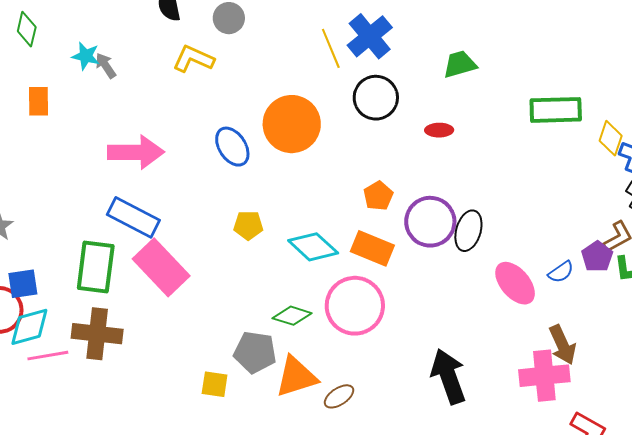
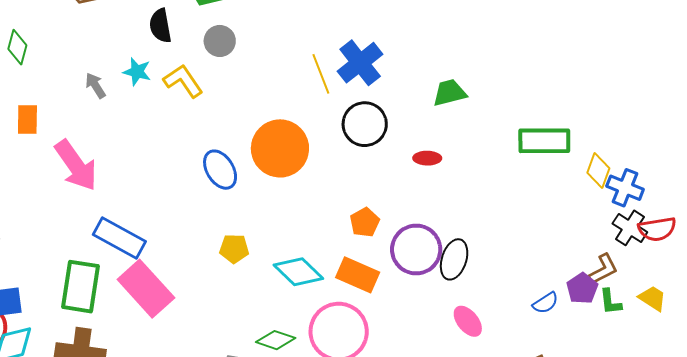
cyan star: (86, 56) -> (137, 72), moved
yellow L-shape: (193, 59) -> (183, 81), turned 30
pink arrow: (136, 152) -> (76, 165), moved, turned 54
pink ellipse: (515, 283) -> (468, 321), moved, size x0.7

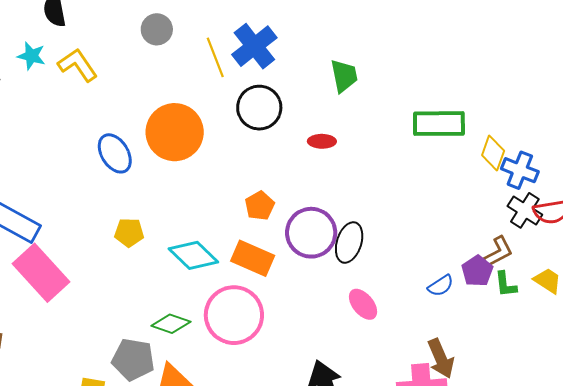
gray circle: (220, 41) -> (157, 29), moved
green trapezoid: (450, 93) -> (344, 76), turned 93

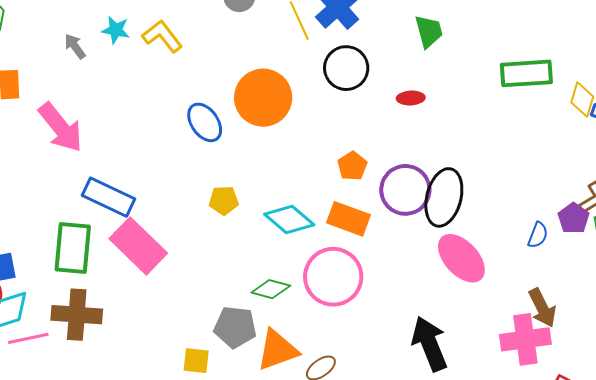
black ellipse: (349, 242) -> (444, 197), size x1.4
blue semicircle: (441, 286) -> (538, 235), turned -32
pink ellipse: (363, 304) -> (461, 258), size x1.6

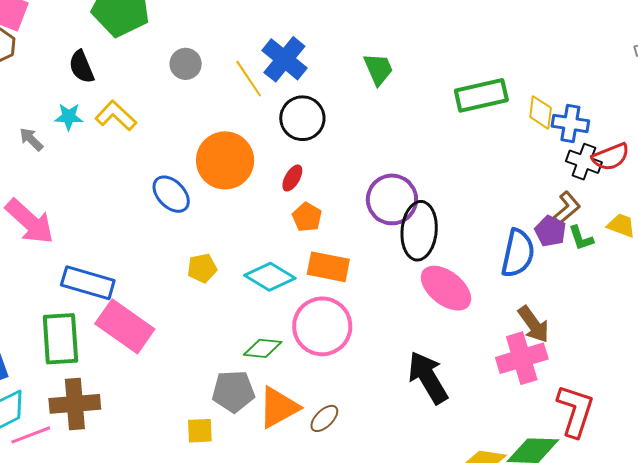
red ellipse: (411, 98) -> (292, 178), moved, turned -48
orange pentagon: (352, 166) -> (307, 217), moved
purple circle: (405, 190) -> (392, 199), moved
blue semicircle: (538, 235) -> (518, 253), size x1.8

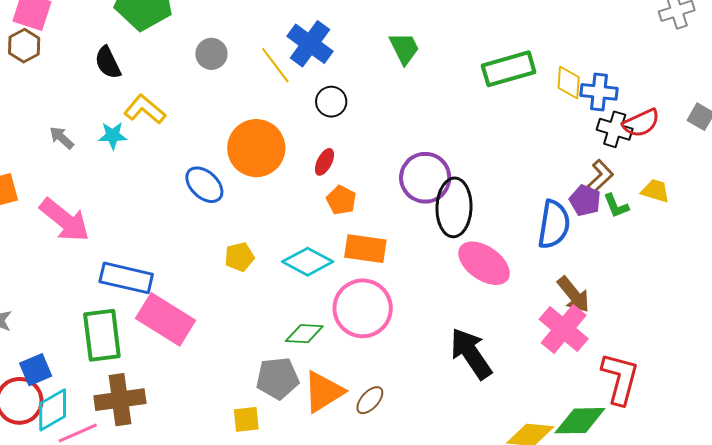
cyan star: (69, 117) -> (113, 136), moved
black circle: (302, 118) -> (331, 102), size x0.7
pink cross: (522, 358) -> (564, 329), turned -30

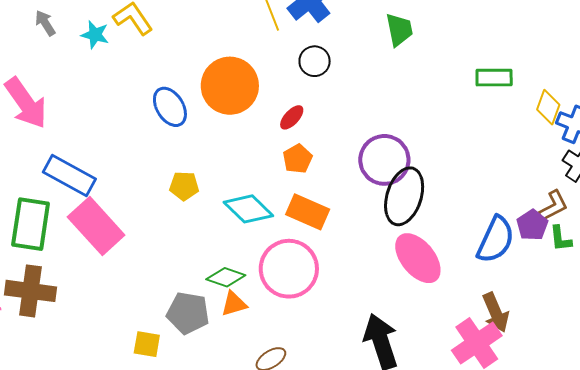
green rectangle: (509, 69) -> (494, 78), size x0.7
orange triangle: (323, 392) -> (234, 304), moved, size x0.6

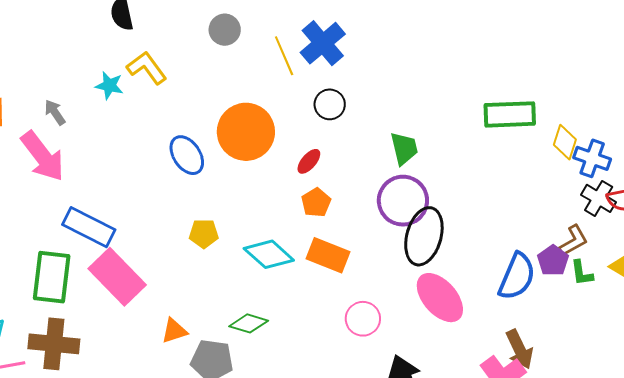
gray arrow: (45, 23) -> (55, 112), moved
green trapezoid: (399, 30) -> (404, 148), moved
green rectangle: (494, 78) -> (510, 114), size x1.4
pink circle: (289, 269) -> (363, 319), moved, size x0.6
orange triangle: (234, 304) -> (174, 331), moved

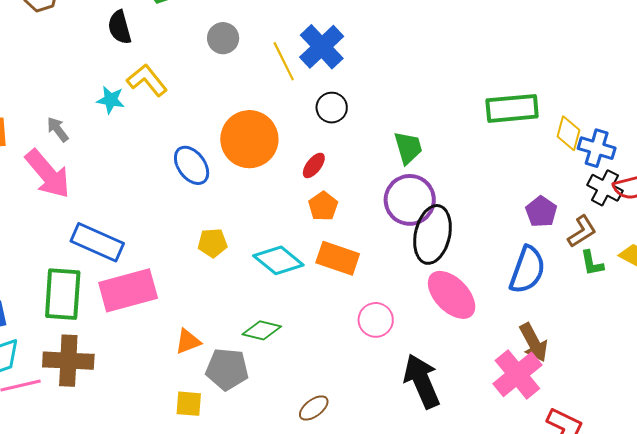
purple pentagon: (553, 261) -> (541, 212), moved
pink rectangle: (117, 277) -> (128, 290), turned -58

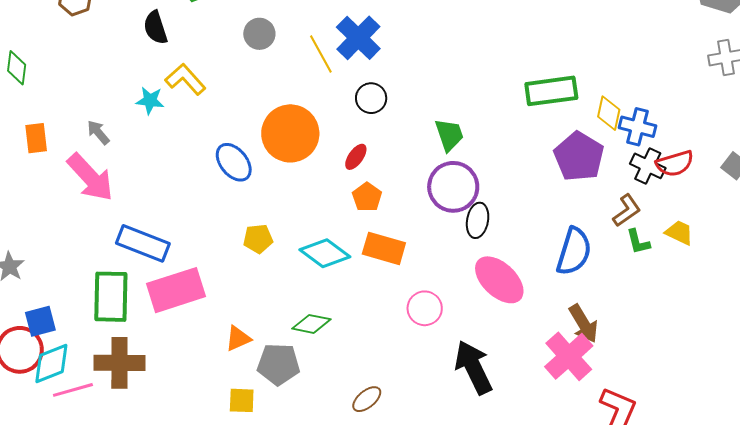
purple pentagon: (541, 212) -> (579, 156), moved, size x1.6
black ellipse: (432, 234) -> (478, 220), size x0.6

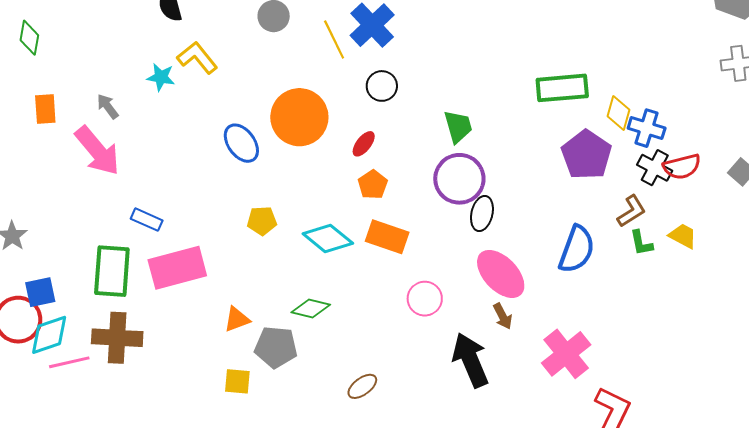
blue rectangle: (143, 243) -> (147, 220), size x0.6
brown arrow: (583, 324) -> (503, 316), moved, size x0.7

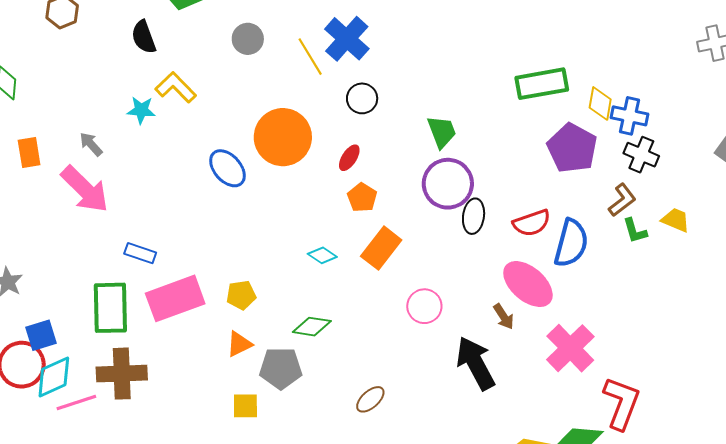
red semicircle: (682, 167) -> (532, 223), moved
yellow pentagon: (262, 221) -> (241, 295), moved
orange rectangle: (387, 237) -> (381, 248), turned -66
cyan diamond: (328, 239) -> (322, 255), size x0.6
pink ellipse: (501, 274) -> (528, 284), moved

